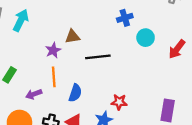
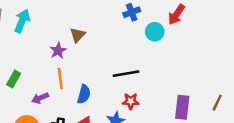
brown triangle: (72, 37) -> (78, 35), turned -35
red arrow: (177, 49) -> (176, 15), moved
black line: (98, 57) -> (126, 74), moved

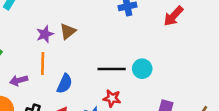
cyan circle: (155, 32) -> (142, 69), moved
brown triangle: (78, 35) -> (68, 31), moved

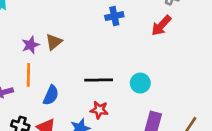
cyan circle: (142, 69) -> (140, 83), moved

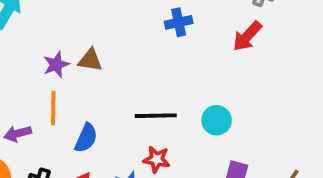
brown triangle: (54, 42) -> (90, 60), turned 48

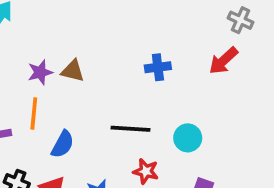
blue cross: (179, 22) -> (158, 67), moved
red star: (157, 159) -> (146, 171), moved

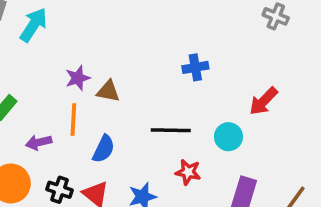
red arrow: (223, 61) -> (263, 101), moved
brown triangle: (73, 71) -> (108, 91), moved

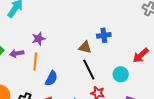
brown triangle: (108, 91) -> (85, 47), moved
black line: (171, 130) -> (89, 70), turned 60
purple arrow: (39, 142) -> (17, 53), moved

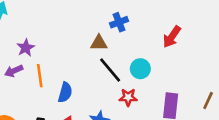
purple star: (39, 39) -> (26, 48), moved
cyan circle: (121, 74) -> (140, 69), moved

